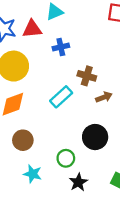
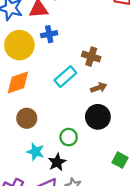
blue cross: (61, 47) -> (49, 34), moved
brown arrow: (104, 97) -> (99, 88), moved
black star: (78, 182) -> (57, 162), moved

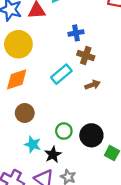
blue cross: (49, 34) -> (76, 33), moved
black circle: (98, 117) -> (91, 135), moved

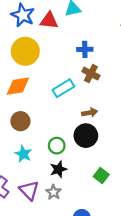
brown arrow: (93, 85) -> (90, 113), moved
black circle: (91, 135) -> (86, 136), moved
black star: (53, 155) -> (58, 169), moved

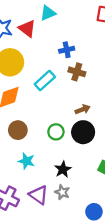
red triangle: (49, 21) -> (27, 29), turned 42
cyan rectangle: (63, 88) -> (45, 81), moved
green circle: (57, 146) -> (56, 132), moved

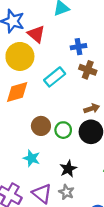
red triangle: (27, 29) -> (36, 34), moved
brown circle: (18, 130) -> (41, 126), moved

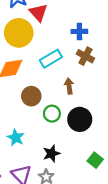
brown arrow: (92, 109) -> (69, 86), moved, turned -88
brown circle: (41, 126) -> (31, 96), moved

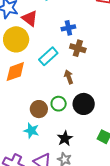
brown circle: (31, 96) -> (39, 109), moved

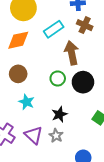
brown arrow: (69, 77) -> (72, 53), size x1.6
brown circle: (39, 109) -> (18, 74), moved

